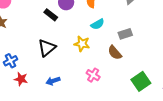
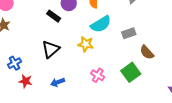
cyan semicircle: (98, 24) -> (101, 24), size x1.5
brown semicircle: (115, 53) -> (147, 52), moved
green square: (141, 81) -> (131, 72), moved

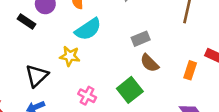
gray rectangle: (129, 33) -> (141, 39), moved
black triangle: (51, 49) -> (37, 76), moved

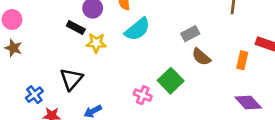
yellow star: (70, 56) -> (96, 43), moved
black triangle: (37, 76) -> (71, 79), moved
green square: (130, 90) -> (171, 81), moved

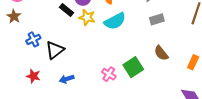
gray rectangle: (190, 34) -> (157, 19), moved
yellow star: (96, 43) -> (87, 17), moved
blue cross: (34, 95) -> (33, 39), moved

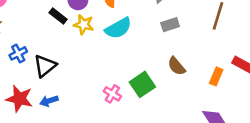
red star: (33, 76) -> (19, 99), size x1.5
blue arrow: (67, 79) -> (49, 101), moved

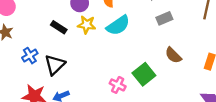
black rectangle: (58, 16) -> (59, 27), moved

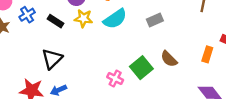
gray rectangle: (164, 18) -> (155, 20), moved
brown semicircle: (173, 55) -> (169, 59), moved
blue cross: (30, 56) -> (27, 15), moved

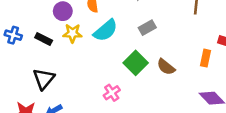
blue cross: (27, 15) -> (13, 35), turned -35
green square: (141, 68) -> (136, 63), moved
pink cross: (115, 79) -> (112, 93), turned 35

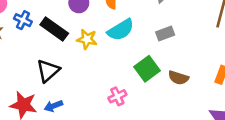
yellow star: (72, 33) -> (87, 39), moved
black rectangle: (44, 39) -> (54, 29), size x1.5
brown semicircle: (166, 67) -> (178, 78), turned -30

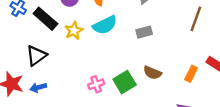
yellow star: (87, 39) -> (74, 31), turned 30
green square: (147, 69) -> (125, 82), moved

